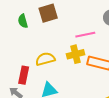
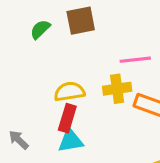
green semicircle: (23, 21) -> (40, 29), turned 56
red rectangle: (24, 75) -> (67, 118), moved

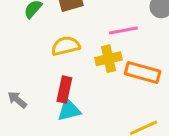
yellow semicircle: (69, 92) -> (66, 46), moved
gray arrow: (19, 140) -> (17, 100), moved

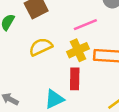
red rectangle: (64, 89) -> (75, 79), moved

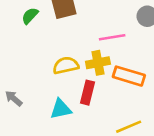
yellow semicircle: (41, 47) -> (66, 65), moved

